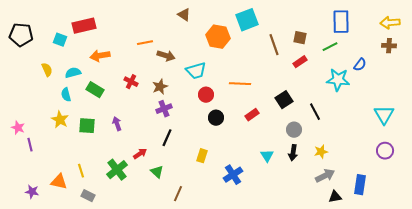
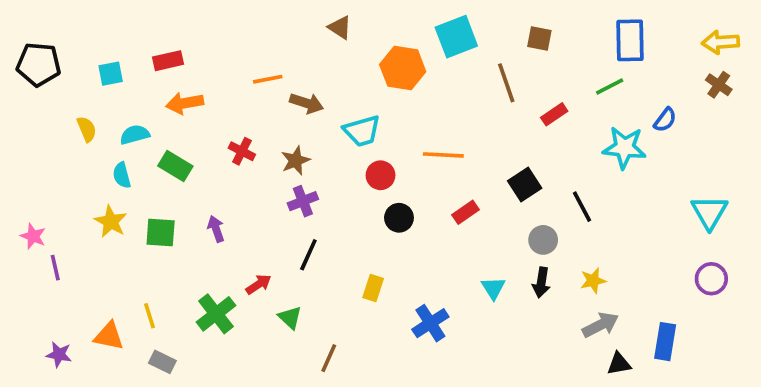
red rectangle: (84, 26) -> (168, 61), moved, size x0.7
brown square: (300, 38) -> (539, 38), moved
cyan square: (60, 40) -> (111, 74), turned -32
brown cross: (389, 46) -> (719, 85), turned 32

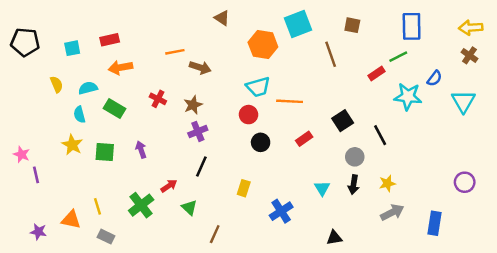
red rectangle: (554, 114) -> (376, 74), moved
cyan trapezoid: (362, 131) -> (258, 87), moved
cyan triangle: (709, 212) -> (463, 101), moved
black triangle: (619, 364) -> (334, 238), moved

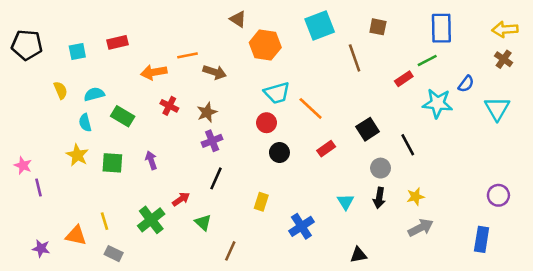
orange hexagon: (263, 45) -> (265, 45), moved
orange arrow: (121, 67) -> (154, 72), moved
orange line: (290, 101) -> (311, 108), turned 40
blue rectangle: (434, 223) -> (482, 239), moved

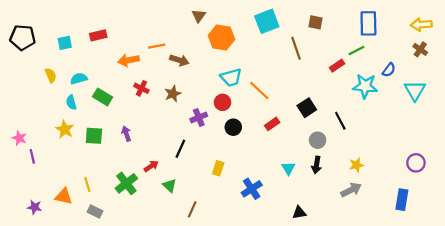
brown triangle: (238, 19) -> (199, 16), turned 32
purple cross: (212, 141) -> (199, 117), moved
yellow star: (415, 197) -> (356, 165), moved

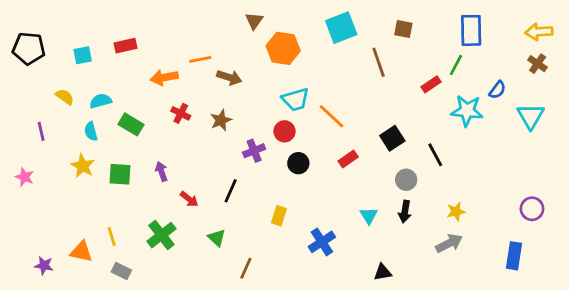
green line: (356, 50) -> (456, 65), turned -35
yellow semicircle: (51, 75) -> (65, 97), turned -32
purple line: (32, 156) -> (41, 131), moved
red arrow: (151, 166) -> (189, 199), moved, turned 72

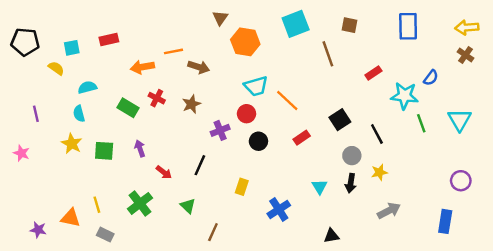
green line: (456, 65) -> (421, 123), moved, turned -48
yellow semicircle: (65, 97) -> (56, 68), moved
cyan triangle: (531, 116) -> (460, 120), moved
green rectangle: (131, 124) -> (128, 108), moved
yellow star: (456, 212) -> (379, 172), moved

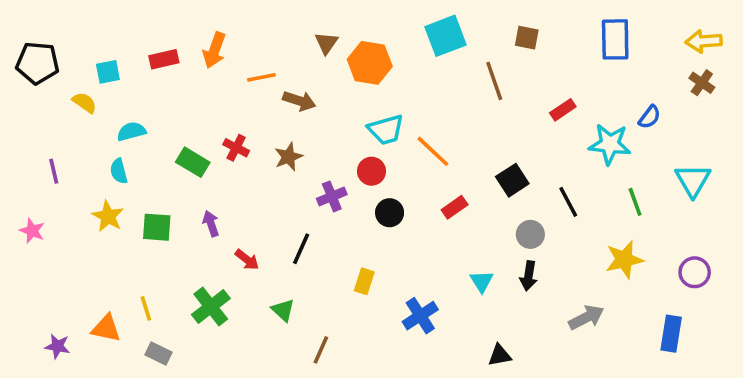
brown triangle: (220, 18) -> (326, 43), moved
orange arrow: (142, 67) -> (214, 50), moved, turned -60
green line: (421, 123) -> (635, 202), moved
yellow star: (379, 172) -> (624, 260), moved, size x1.5

